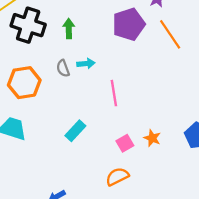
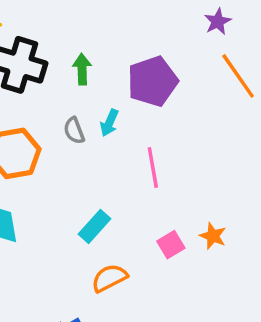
purple pentagon: (129, 24) -> (153, 81), moved
cyan arrow: (86, 64) -> (109, 123), turned 120
orange semicircle: (117, 177) -> (109, 278), moved

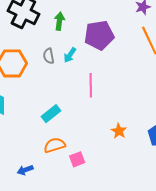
pink square: (171, 245) -> (77, 159), moved

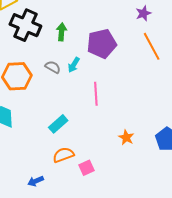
gray semicircle: (49, 56) -> (53, 67), turned 133

